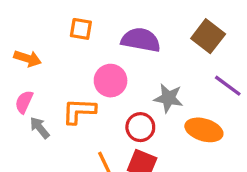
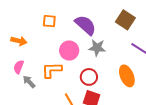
purple semicircle: (141, 40) -> (85, 25), turned 35
gray star: (168, 98) -> (97, 48), moved
orange ellipse: (204, 130) -> (127, 76), turned 55

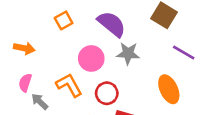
orange square: (49, 21) -> (64, 20), turned -32
orange L-shape: (52, 70) -> (69, 85), turned 65
red circle: (89, 77) -> (107, 93), moved

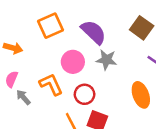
orange square: (64, 20) -> (50, 26), size x1.5

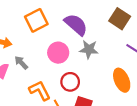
orange L-shape: (51, 84) -> (40, 91), moved
gray arrow: (23, 97) -> (21, 63), moved

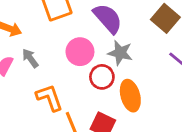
orange ellipse: (122, 80) -> (130, 96), moved
red circle: (70, 82) -> (102, 77), moved

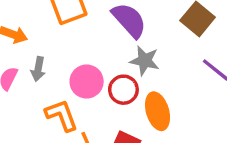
pink circle: (80, 52) -> (87, 82), moved
gray arrow: (30, 58) -> (38, 69), turned -132

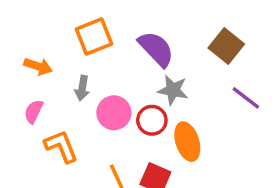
gray arrow: (38, 69) -> (82, 88), moved
orange L-shape: (62, 115) -> (61, 146), moved

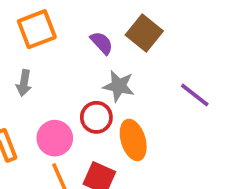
brown square: (226, 46) -> (144, 33), moved
purple semicircle: (156, 49) -> (102, 43), size x0.6
pink circle: (114, 113) -> (55, 138), moved

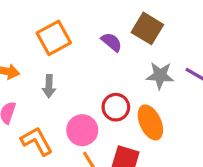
gray star: (119, 86) -> (160, 76), moved

